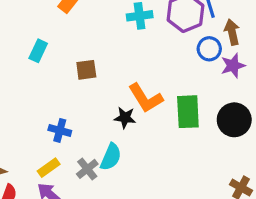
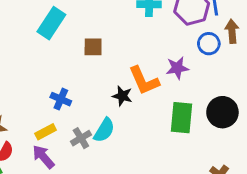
cyan rectangle: (38, 51) -> (51, 23), size x1.5
purple star: (233, 66) -> (177, 68), moved
green rectangle: (188, 112) -> (182, 118), moved

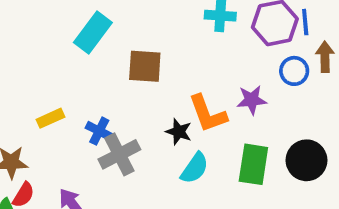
brown square: (93, 47) -> (145, 66), size x1.4
cyan semicircle: (104, 130) -> (195, 168), moved
yellow rectangle: (46, 132) -> (50, 118), moved
gray cross: (81, 138) -> (119, 154), moved, size x1.5

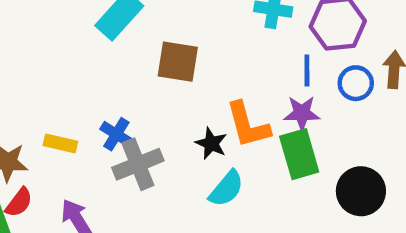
blue line: (305, 22) -> (307, 70), moved
yellow rectangle: (50, 118) -> (60, 143), moved, turned 32
green rectangle: (253, 164) -> (299, 154), moved, turned -30

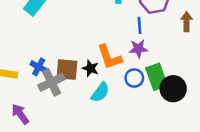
brown square: (178, 62) -> (67, 70), moved
blue circle: (356, 83) -> (134, 78), moved
green rectangle: (299, 154) -> (157, 77), moved

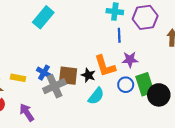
blue line: (140, 25) -> (119, 35), moved

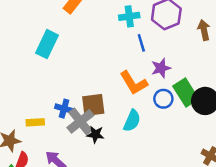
black star: (88, 75) -> (95, 134), moved

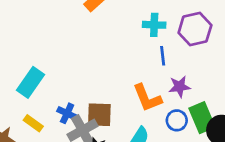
cyan rectangle: (47, 44) -> (30, 82), moved
yellow rectangle: (35, 122) -> (33, 123), turned 30

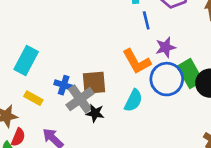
blue circle: (177, 120) -> (167, 79), size x1.6

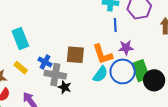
cyan rectangle: (26, 60) -> (20, 39), turned -60
brown square: (94, 83) -> (75, 55), moved
gray cross: (80, 99) -> (55, 75), turned 35
cyan semicircle: (133, 100) -> (100, 74), moved

